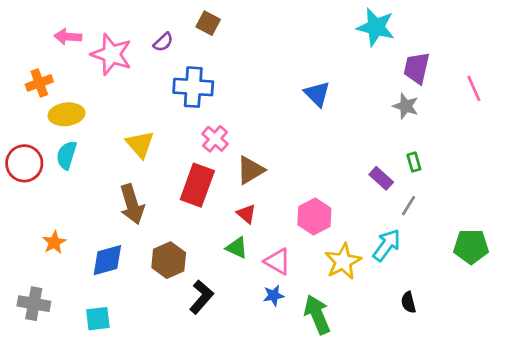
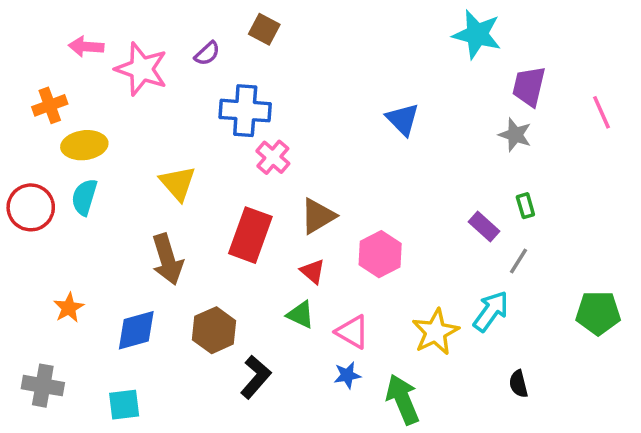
pink cross: (215, 139) -> (273, 157), moved
pink hexagon: (314, 216) -> (380, 254), moved

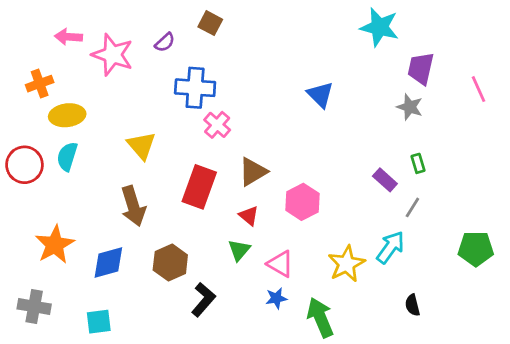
orange star: (69, 308) -> (55, 245), size x1.6
green triangle: (301, 315) -> (239, 250), turned 45

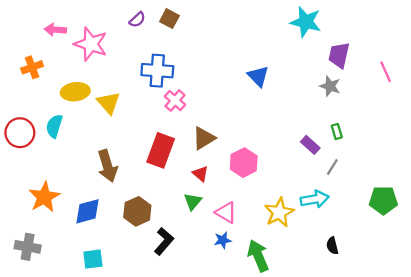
purple semicircle: (165, 42) -> (137, 20), moved
yellow ellipse: (67, 115) -> (75, 92), moved
yellow triangle: (141, 146) -> (109, 103), moved
cyan arrow: (390, 247) -> (315, 199), turned 44
cyan square: (99, 322) -> (93, 259), moved

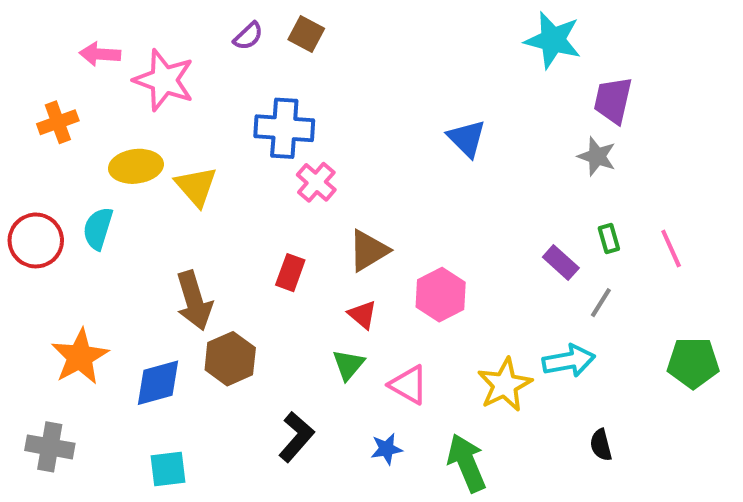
pink line: (386, 72) -> (671, 248), moved
red rectangle: (161, 150) -> (290, 273), size x0.6
brown hexagon: (137, 211) -> (230, 359), moved
blue star: (223, 240) -> (386, 449), moved

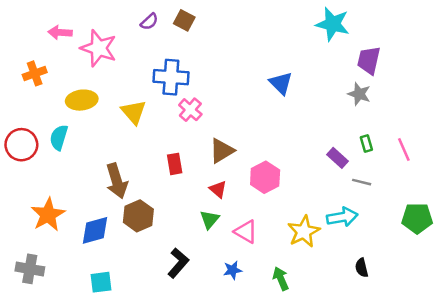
yellow triangle: (196, 186) -> (134, 112), moved
red rectangle: (290, 273) -> (175, 164), turned -30
gray line: (601, 303) -> (362, 182), turned 72
green arrow: (467, 463) -> (281, 279), size x0.7

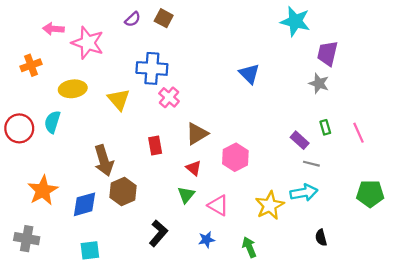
gray line: (362, 182) -> (311, 164), moved

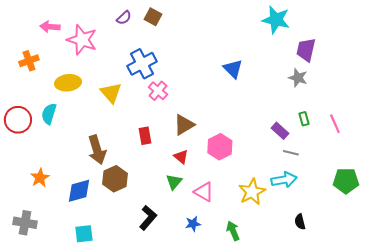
blue cross: (152, 68) -> (142, 64), turned -32
orange star: (43, 190) -> (40, 178), size x0.7

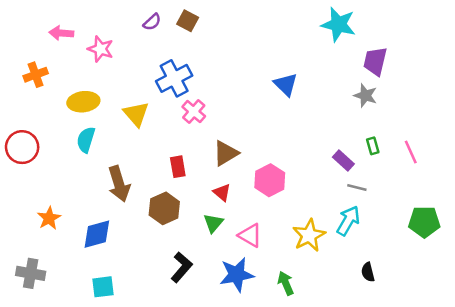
pink star: (82, 40) -> (101, 49), size x0.7
cyan semicircle: (49, 114) -> (86, 140), moved
brown hexagon: (115, 179) -> (164, 208), moved
cyan arrow: (284, 180) -> (348, 221), turned -50
blue star: (193, 224) -> (237, 275), size x1.8

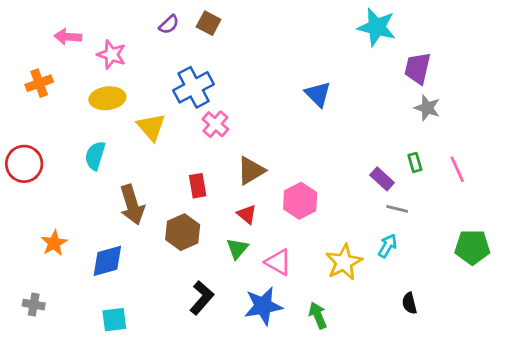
gray star: (365, 96) -> (427, 108), moved
yellow ellipse: (83, 102) -> (107, 98), moved
cyan arrow: (348, 221) -> (388, 246), size x0.7
gray cross: (31, 273) -> (34, 305), size x0.7

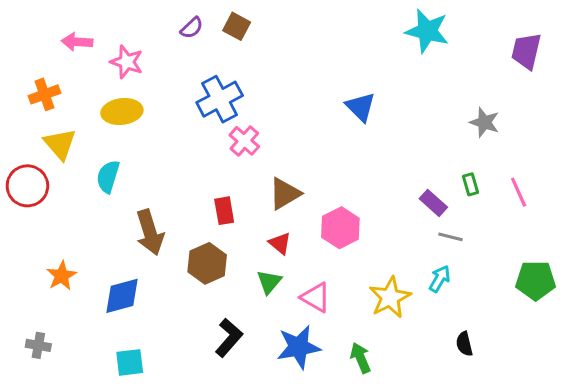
purple trapezoid: (418, 68) -> (526, 51), moved
yellow triangle: (151, 127) -> (60, 144), moved

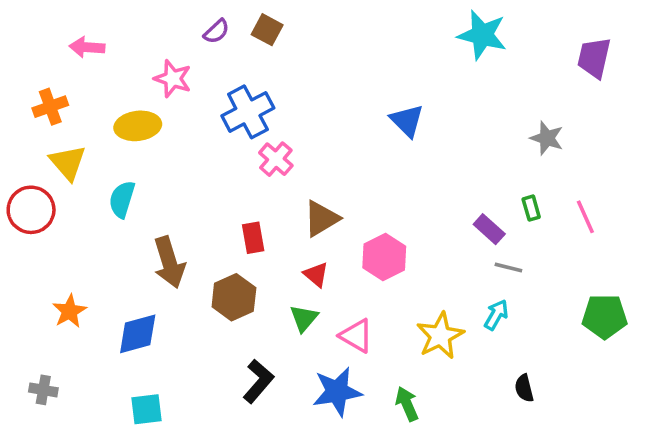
pink star: (127, 62) -> (173, 79), moved

